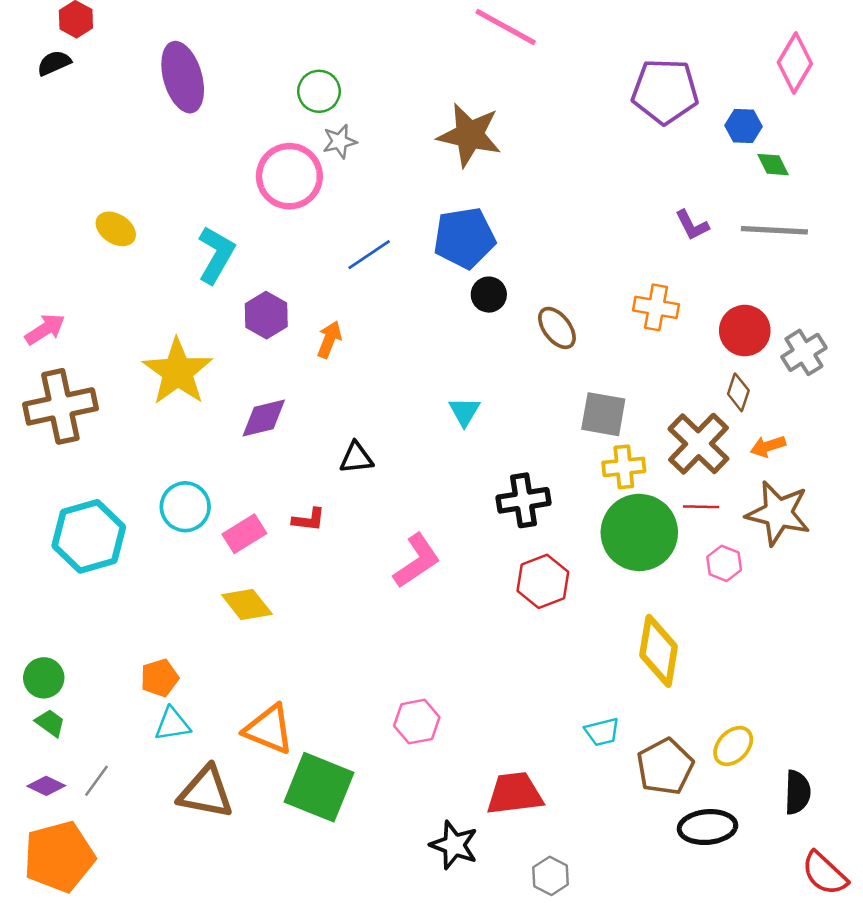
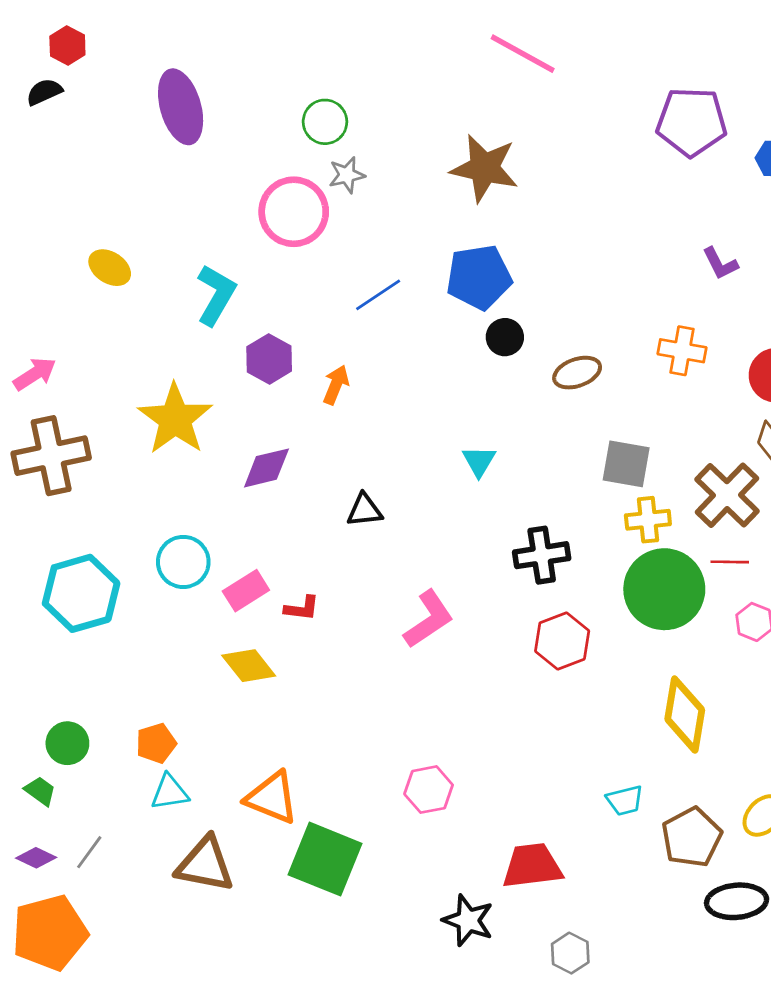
brown ellipse: (557, 328) -> (577, 373), turned -72
red L-shape: (309, 520) -> (302, 608), moved
green circle: (44, 678) -> (67, 743), moved

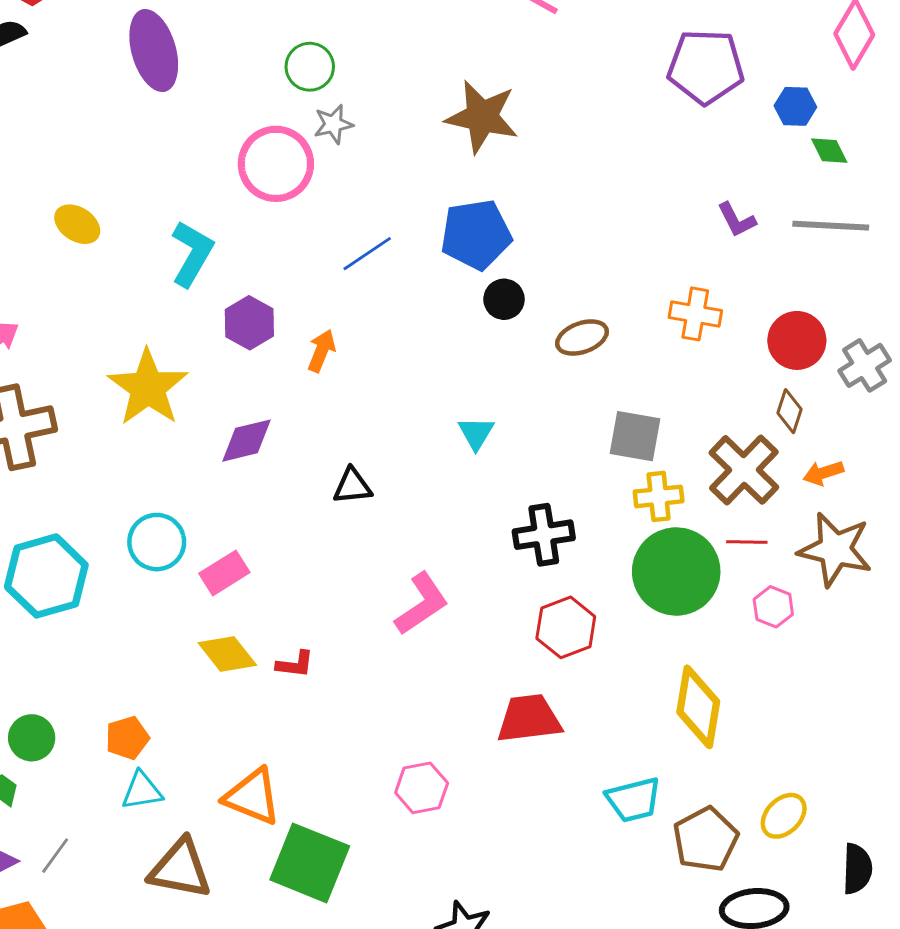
red L-shape: (302, 608) -> (295, 664), moved
cyan trapezoid: (625, 800) -> (634, 800), size x1.4
red trapezoid: (532, 866) -> (529, 719), moved

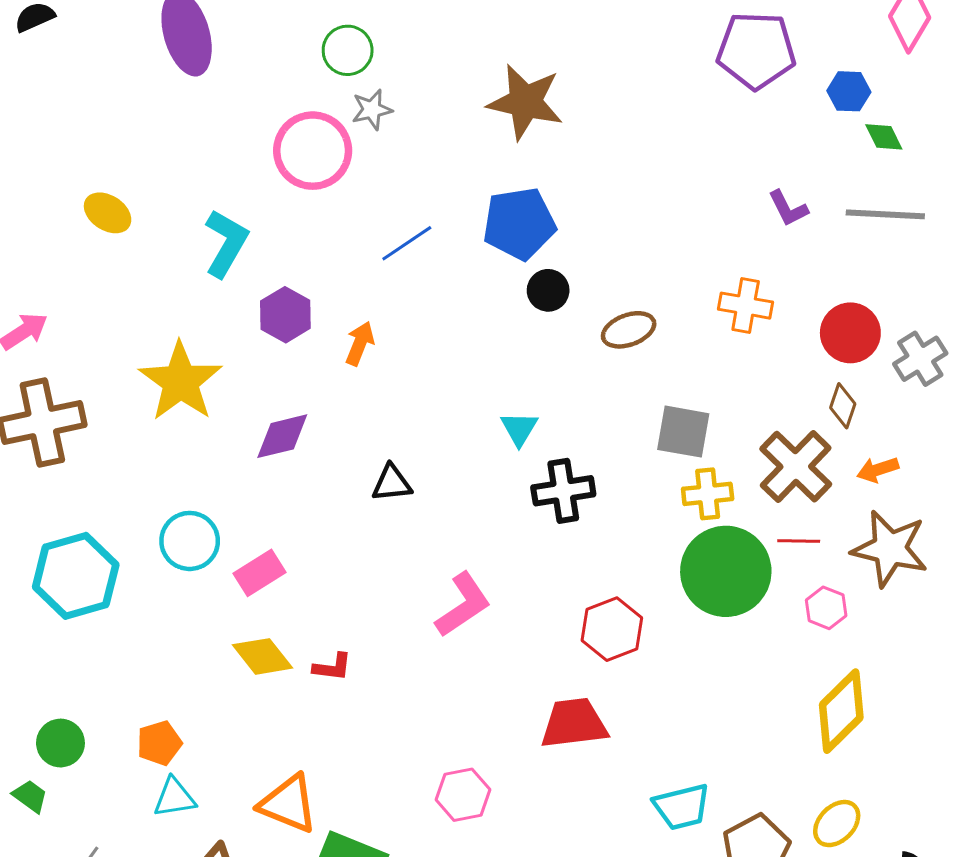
black cross: (544, 535) -> (563, 491), moved
yellow diamond: (698, 707) -> (841, 711), moved, turned 36

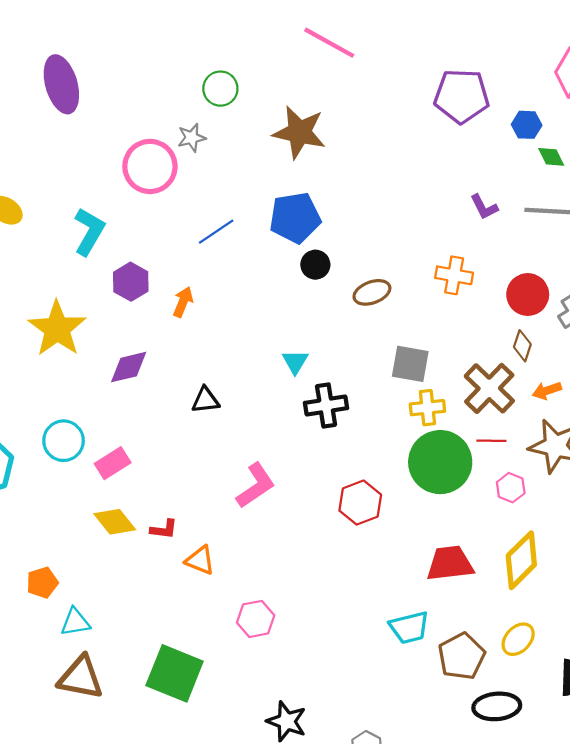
green circle: (348, 50) -> (220, 89), moved
red trapezoid: (574, 723) -> (450, 563), moved
cyan triangle: (174, 798) -> (75, 622), moved
orange triangle: (288, 804) -> (200, 560), moved, size x0.7

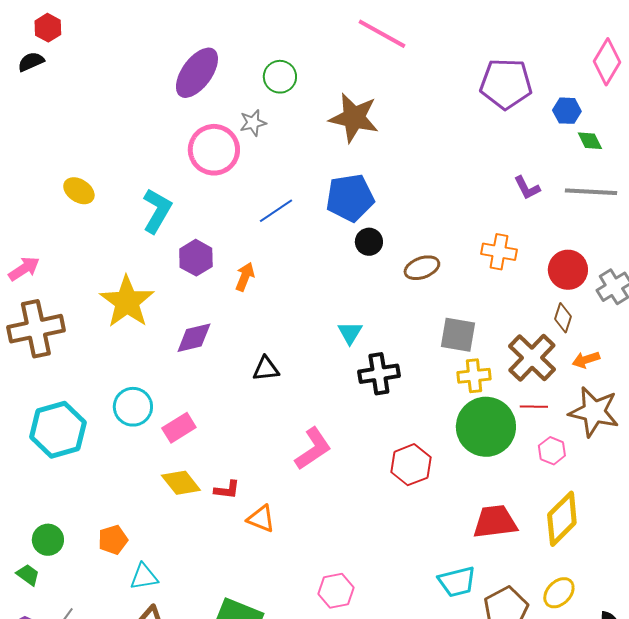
purple ellipse: (61, 84) -> (197, 73), moved, turned 52
pink hexagon: (256, 619) -> (336, 591), moved

